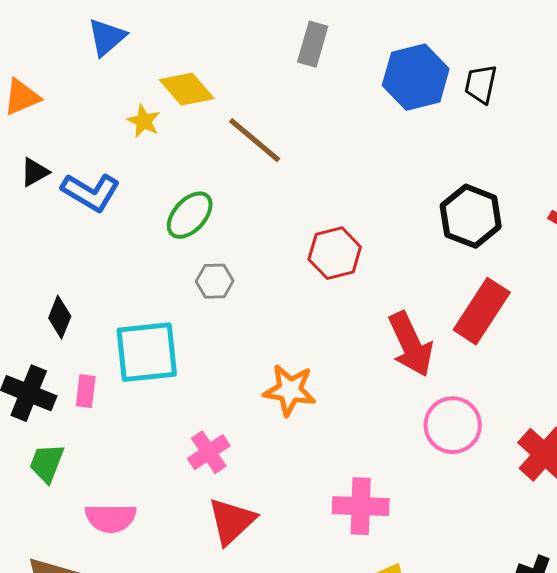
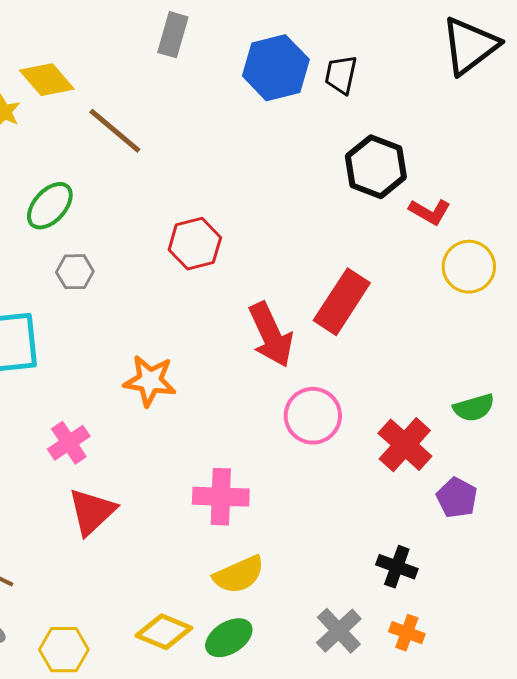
black hexagon: (471, 216) -> (376, 167), moved

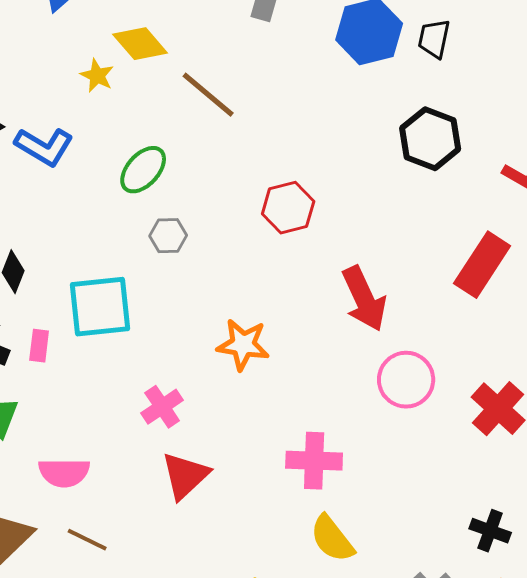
black hexagon: (376, 167) -> (430, 139), moved
red rectangle: (342, 302) -> (482, 265), moved
yellow semicircle: (239, 575) -> (332, 539), turned 76

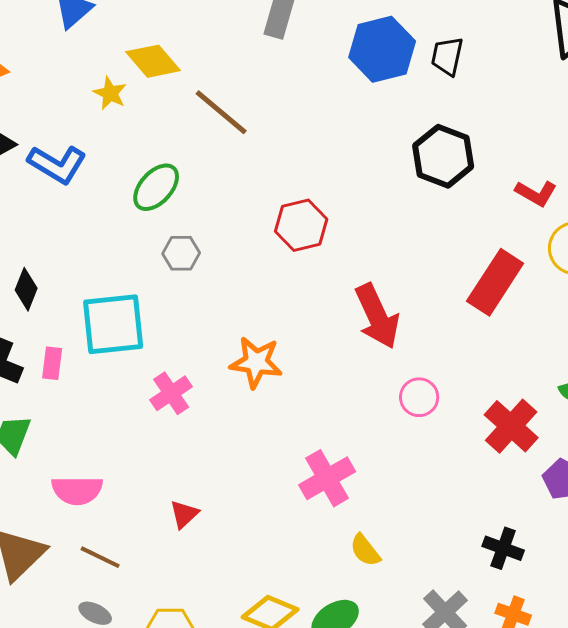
pink circle: (406, 380) -> (419, 397), size x0.7
pink cross: (162, 407) -> (171, 393), moved
pink cross: (314, 461) -> (327, 478), turned -32
red triangle: (185, 476) -> (184, 514), moved, size x0.6
yellow semicircle: (332, 539) -> (365, 550), moved, size x0.7

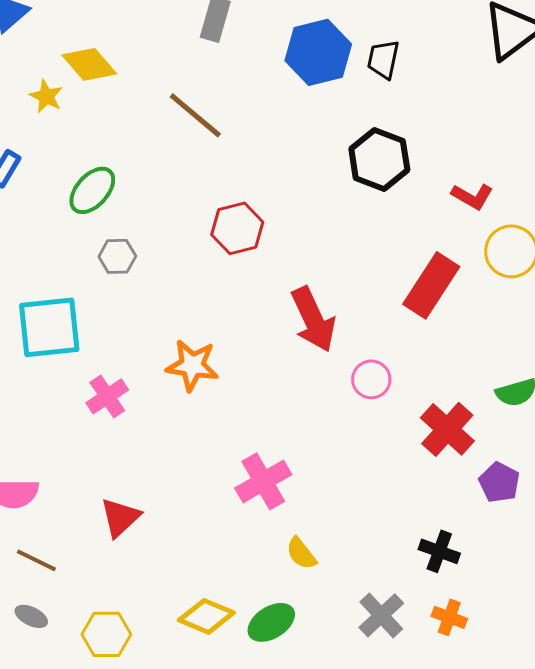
brown line: (221, 112) -> (195, 115), moved
pink circle: (419, 397) -> (371, 379), moved
red triangle: (184, 514) -> (120, 517), size x1.4

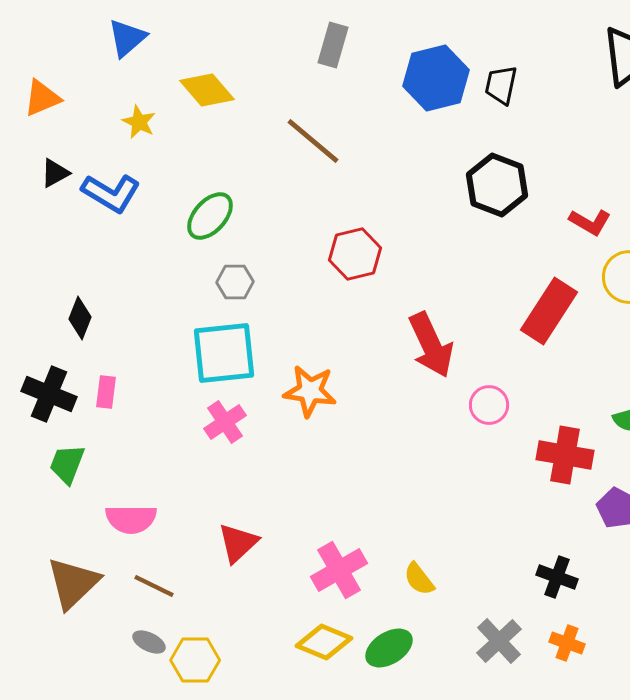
yellow star: (46, 96) -> (139, 122), moved
cyan square: (49, 327) -> (224, 353), moved
red cross: (447, 429) -> (565, 455), turned -32
pink cross: (263, 481) -> (339, 570), moved
yellow hexagon: (106, 634) -> (195, 660), moved

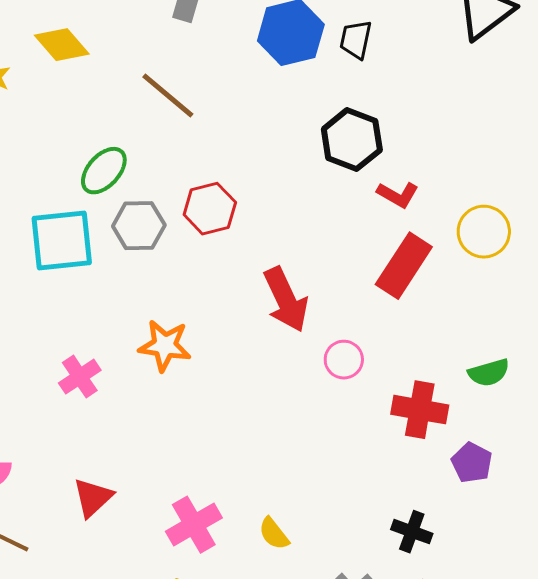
green ellipse: (210, 216) -> (104, 171), moved
red L-shape: (590, 222) -> (398, 195), moved
gray hexagon: (235, 282) -> (139, 226), moved, size x1.4
cyan square: (224, 353) -> (62, 241), moved

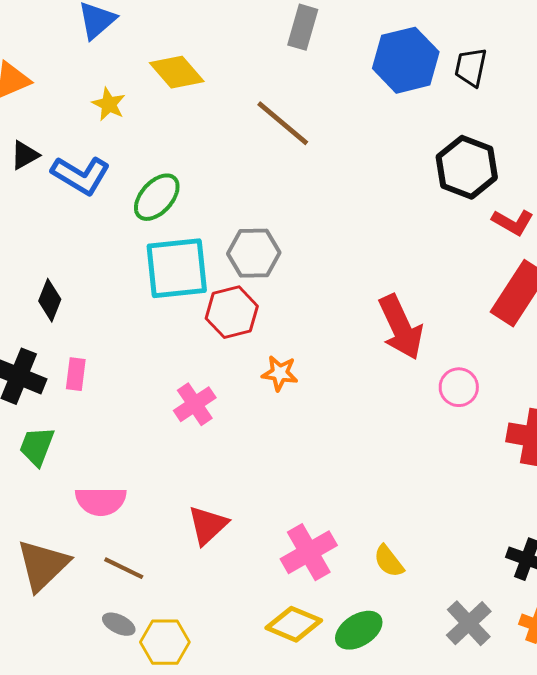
green ellipse: (104, 171) -> (157, 197), moved
red hexagon: (210, 209) -> (232, 312), moved
orange star: (165, 346) -> (280, 373), size x0.7

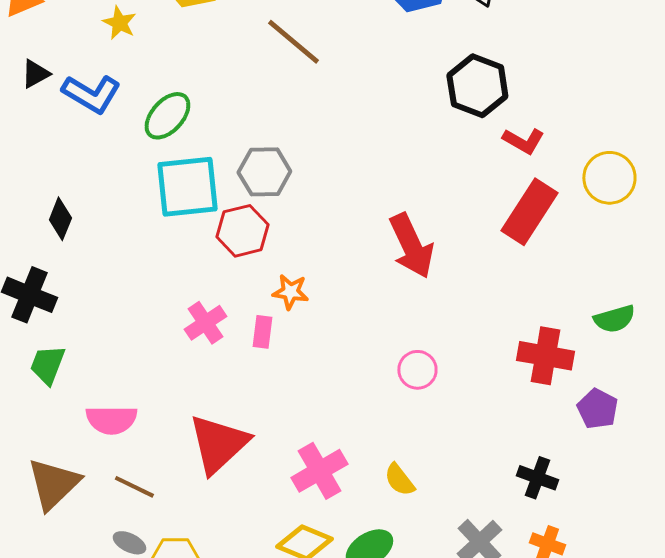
pink rectangle: (76, 374) -> (262, 332), moved
pink circle: (459, 387) -> (417, 370), moved
red triangle: (208, 525) -> (218, 444), size x1.5

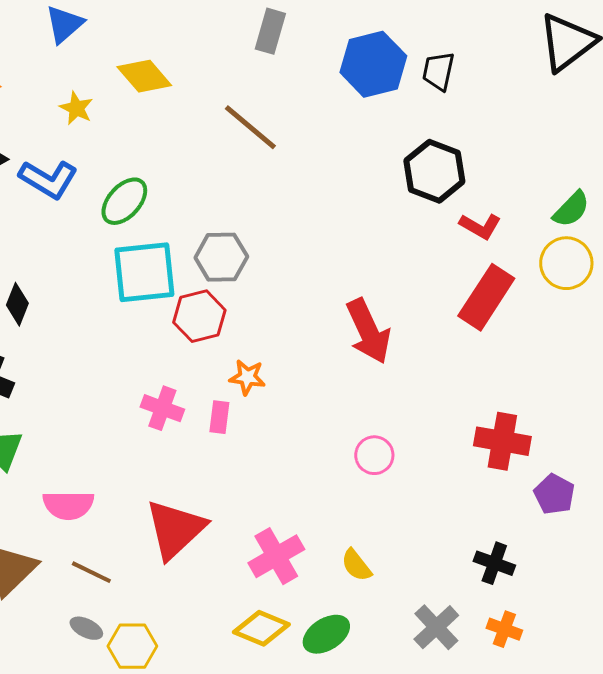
green semicircle: (614, 319) -> (571, 209), moved, turned -30
pink cross: (205, 323) -> (162, 408), turned -36

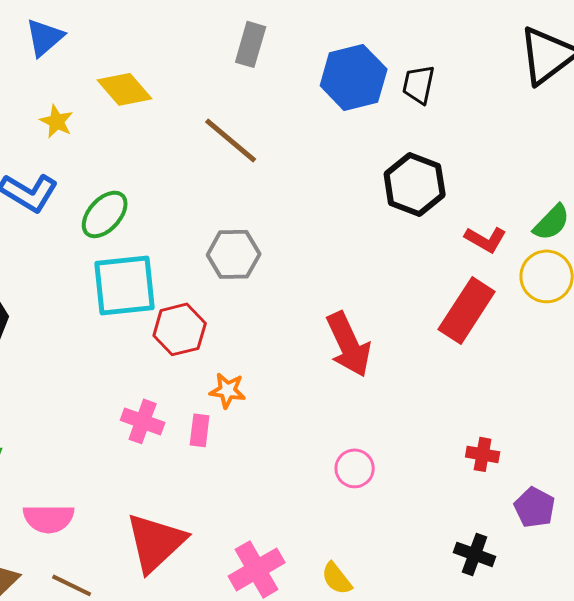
red L-shape: (480, 226) -> (486, 239), moved
gray hexagon: (221, 257) -> (234, 254), moved
red cross: (502, 441) -> (483, 454), size x0.6
black cross: (494, 563) -> (475, 554), moved

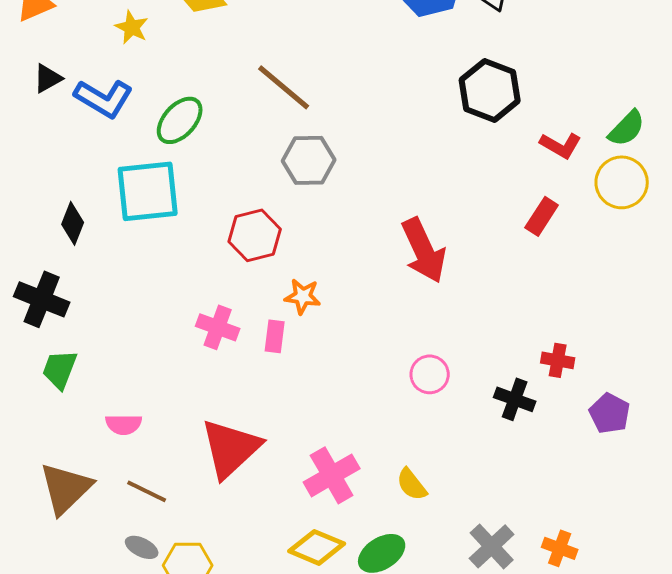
brown line: (231, 140) -> (284, 87), moved
cyan square: (125, 285) -> (148, 191), moved
red rectangle: (467, 310) -> (542, 216), size x0.6
pink semicircle: (49, 518) -> (124, 424), size x0.7
black cross: (475, 554) -> (515, 399), moved

